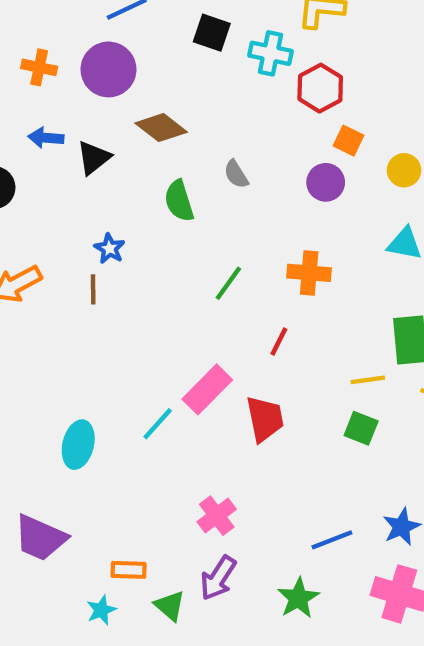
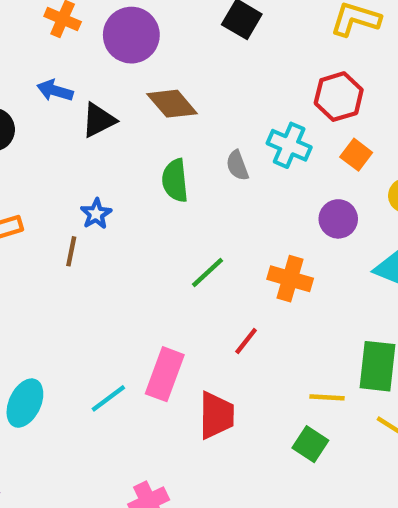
cyan cross: (271, 53) -> (289, 145), moved
purple circle: (326, 182) -> (338, 219), moved
pink rectangle: (207, 389) -> (165, 374), turned -36

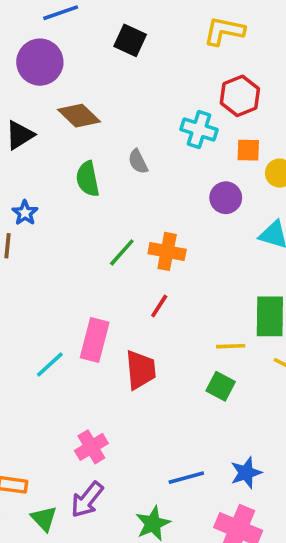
red hexagon: (339, 97) -> (240, 96), moved
cyan cross: (289, 145) -> (199, 129), moved
orange square: (356, 155) -> (248, 150), moved, turned -30
orange cross: (290, 279) -> (167, 251), moved

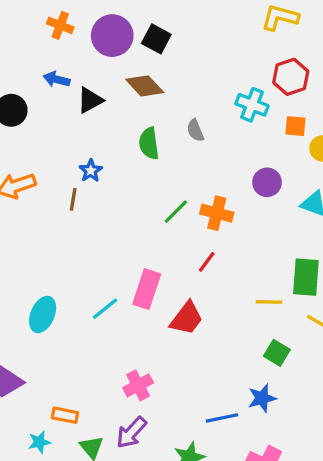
black square: (130, 40) -> (156, 39), moved
purple circle: (226, 198) -> (267, 182), moved
red trapezoid: (141, 370) -> (186, 318), turned 39
green square: (221, 386) -> (277, 353), moved
blue star: (246, 473) -> (262, 398), moved

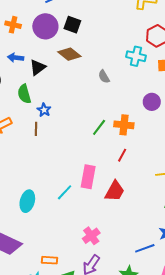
green semicircle: (149, 143) -> (24, 94), moved

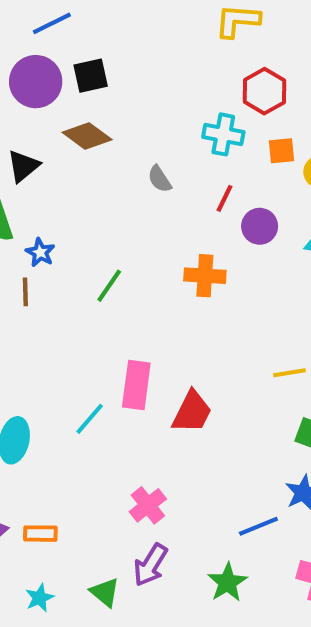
black square: (72, 25) -> (91, 76), turned -30
green line: (99, 127) -> (109, 286), moved
red line: (122, 155) -> (224, 198), moved
orange rectangle: (49, 260) -> (40, 534), moved

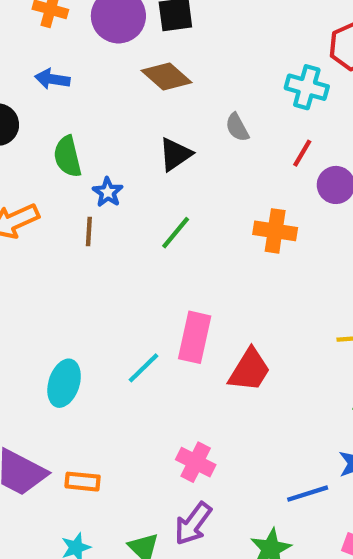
black triangle: (23, 166) -> (175, 154), moved
pink cross: (148, 505) -> (196, 462), turned -30

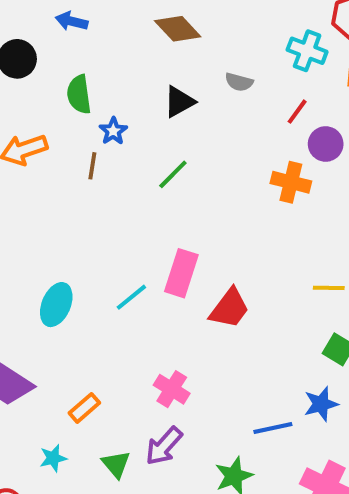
gray semicircle: (237, 127) -> (239, 82), turned -52
orange cross: (275, 231) -> (291, 182), moved
orange rectangle: (83, 482) -> (84, 408), moved, turned -52

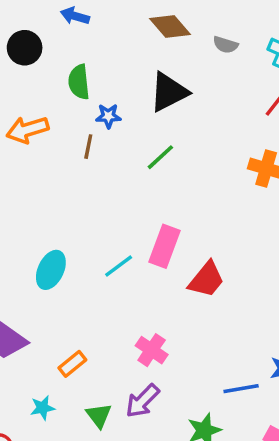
gray semicircle: (239, 82) -> (225, 45), moved
black triangle: (179, 102) -> (169, 92), size x1.4
blue star: (113, 131) -> (108, 116), turned 30

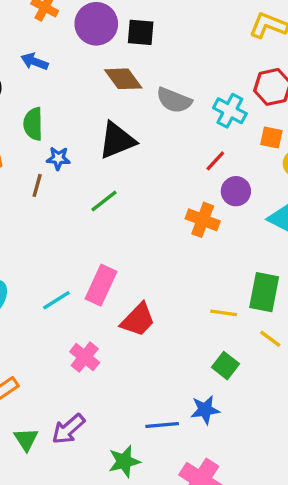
gray semicircle: (225, 45) -> (174, 100), size x1.5
pink cross: (152, 350) -> (85, 357), moved

